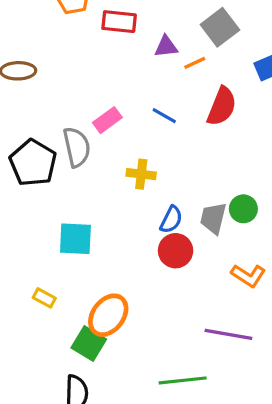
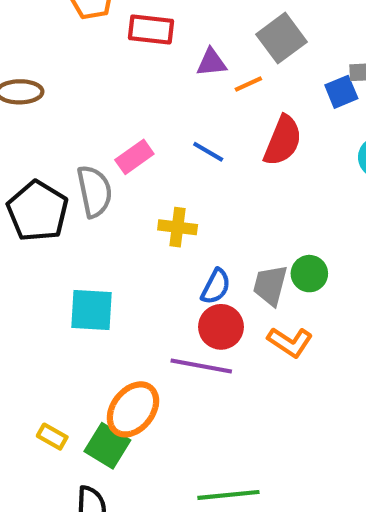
orange L-shape: (248, 275) -> (290, 342), moved
yellow rectangle: (44, 298) -> (52, 437), moved
purple line: (228, 334) -> (201, 366), moved

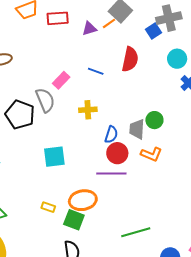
orange line: (248, 84) -> (109, 23), moved
orange ellipse: (133, 409) -> (83, 200), turned 52
yellow rectangle: (52, 437) -> (48, 207), moved

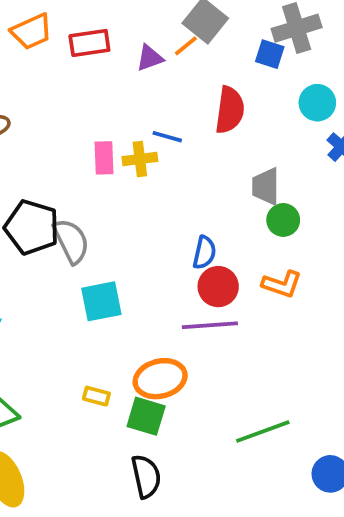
blue square: (154, 31) -> (270, 54), turned -35
pink rectangle: (61, 80) -> (104, 158), turned -42
gray semicircle: (45, 100) -> (71, 241), moved
yellow cross: (88, 110) -> (140, 159), moved
gray trapezoid: (137, 129) -> (266, 186), moved

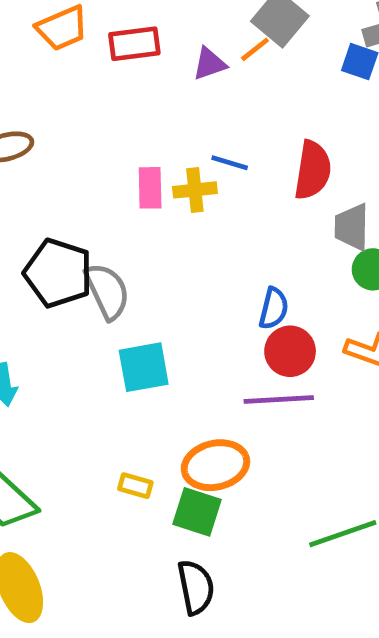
red semicircle: (230, 110) -> (313, 170), moved

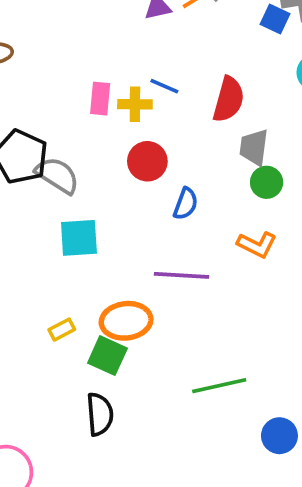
gray semicircle: (107, 291) -> (57, 175), turned -39
red circle: (290, 351) -> (147, 161), moved
yellow rectangle: (135, 486) -> (62, 330), turned -50

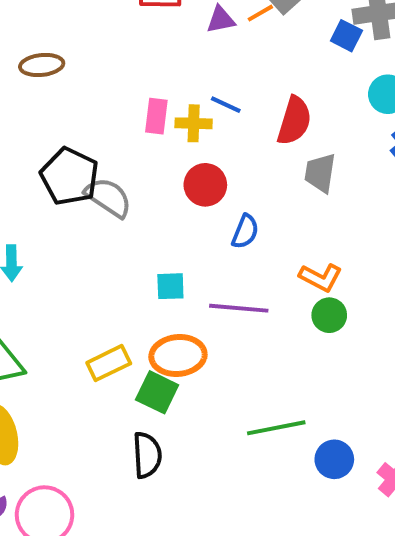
green circle: (267, 182) -> (329, 315), moved
cyan square: (79, 238) -> (170, 286), moved, size x0.7
yellow rectangle: (62, 330) -> (109, 363), size x1.5
blue circle: (279, 436) -> (334, 459), moved

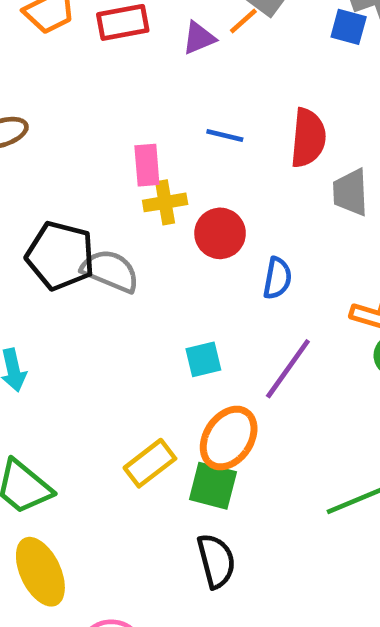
yellow cross: (194, 123) -> (165, 202), moved
purple line: (239, 308) -> (288, 369), turned -48
orange ellipse: (178, 356) -> (229, 438), turned -40

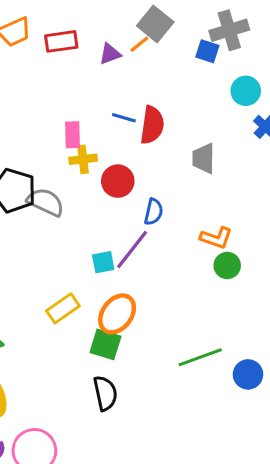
red semicircle: (308, 138) -> (152, 125), moved
purple line: (288, 369) -> (132, 250), moved
yellow rectangle: (150, 463) -> (63, 308), moved

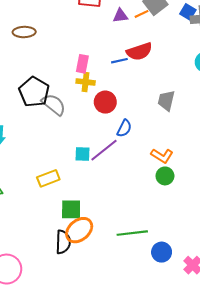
blue square: (207, 51) -> (188, 12), moved
blue line: (124, 118) -> (119, 61), turned -42
red semicircle: (152, 125) -> (139, 51), moved, turned 50
orange ellipse: (117, 314) -> (79, 230), moved
green square: (105, 344) -> (71, 209), turned -30

